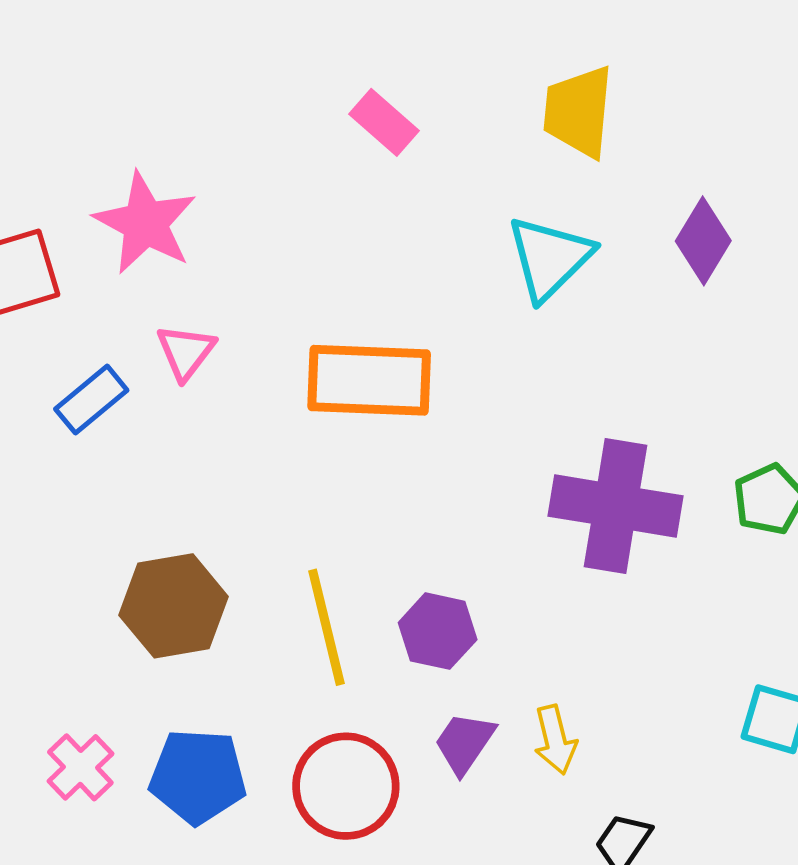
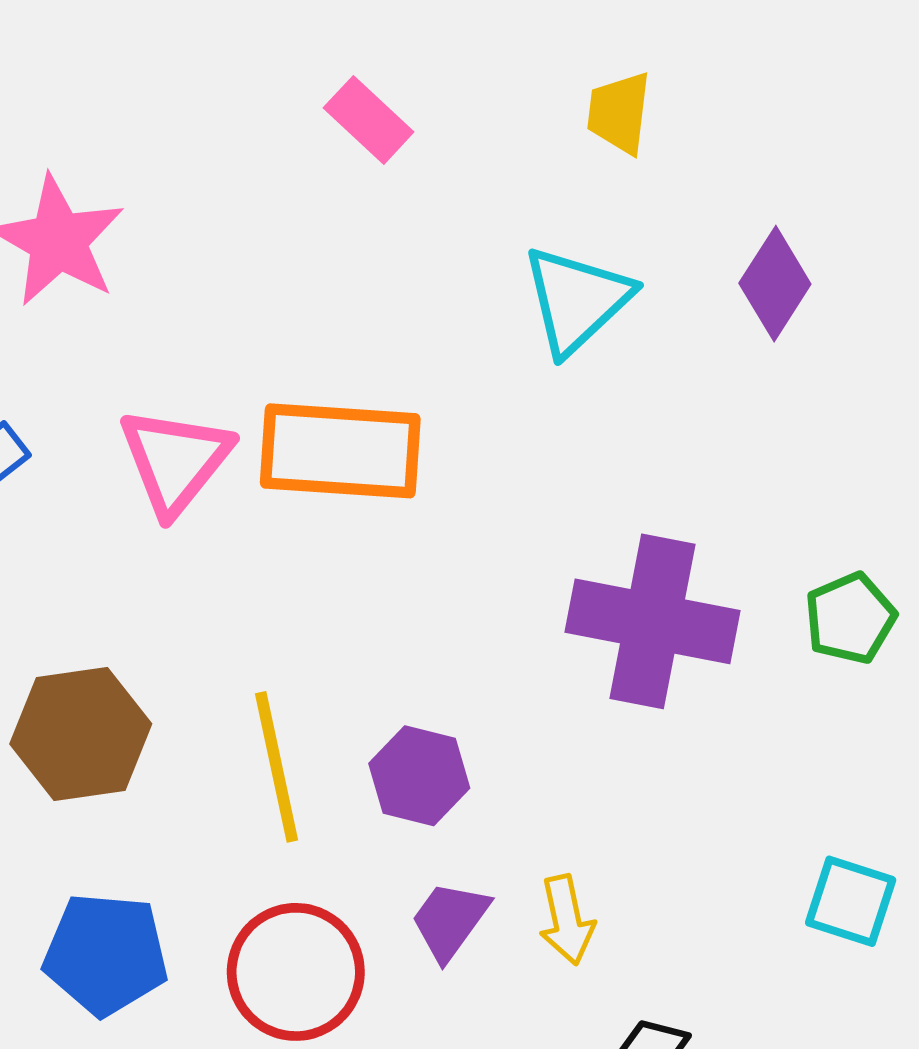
yellow trapezoid: (578, 112) -> (619, 113), size x0.7
pink triangle: (186, 352) -> (175, 461), moved, size x1.5

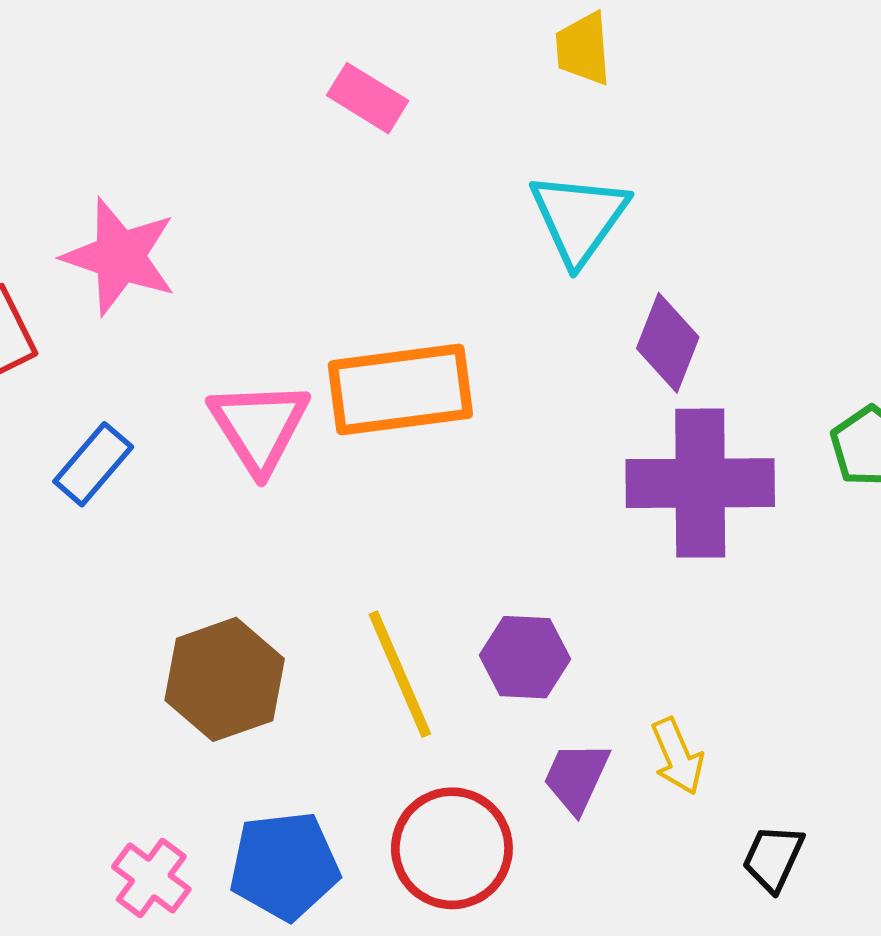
purple diamond: (775, 284) -> (668, 343), moved

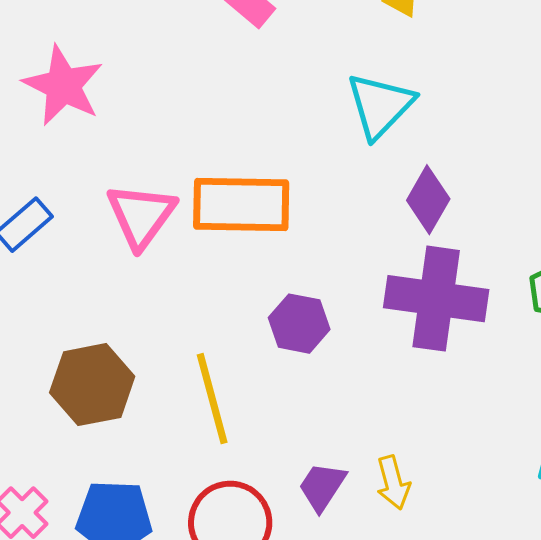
purple hexagon: (525, 657) -> (299, 324), moved

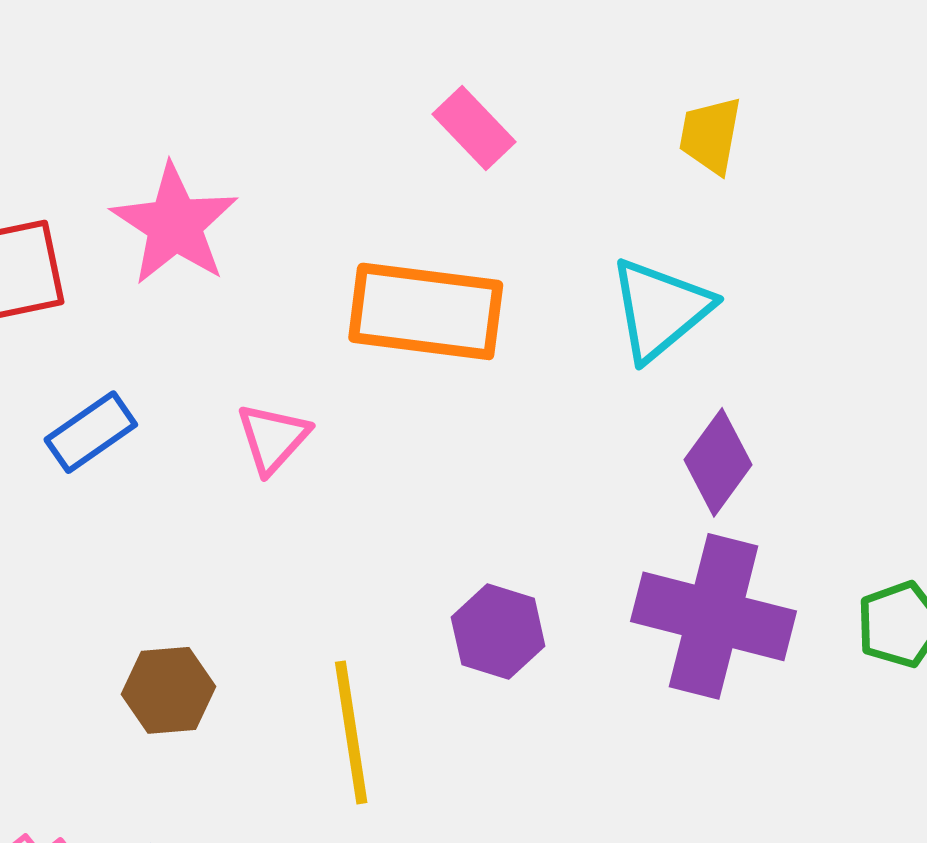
orange rectangle: (241, 205) -> (426, 311), moved
pink triangle: (141, 216) -> (273, 438), size x0.7
brown hexagon: (92, 385) -> (168, 690), size x0.7

